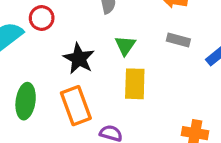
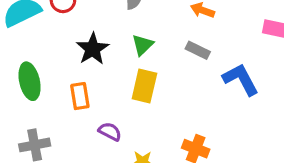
green ellipse: (26, 101) -> (30, 81), turned -32
orange rectangle: (76, 106) -> (80, 96), size x0.7

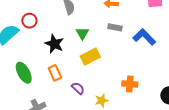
yellow rectangle: (144, 86) -> (90, 57), turned 66
purple semicircle: (110, 132) -> (78, 88), turned 32

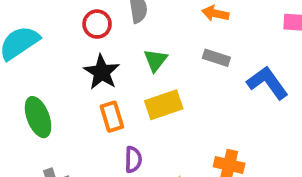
red circle: (29, 21) -> (97, 24), moved
orange rectangle: (55, 73) -> (112, 117), moved
purple semicircle: (78, 88) -> (133, 159), turned 40

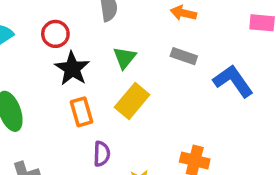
red circle: (97, 24) -> (55, 34), moved
yellow rectangle: (164, 105) -> (132, 101), turned -32

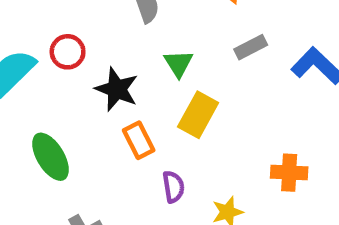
red circle: (55, 34) -> (68, 52), moved
gray rectangle: (184, 56) -> (251, 47), turned -35

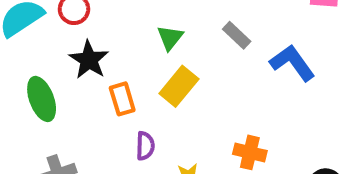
gray rectangle: (251, 47) -> (237, 35), turned 60
black star: (117, 89) -> (89, 60), moved

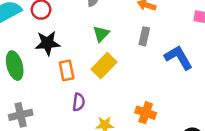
gray rectangle: (237, 35) -> (144, 36), turned 54
black star: (89, 60) -> (48, 43), turned 30

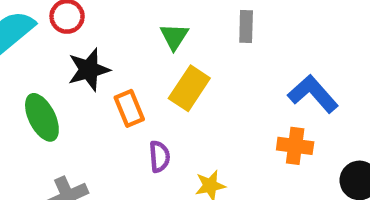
blue L-shape: (178, 57) -> (313, 94), moved
orange cross: (146, 113) -> (295, 146), moved

